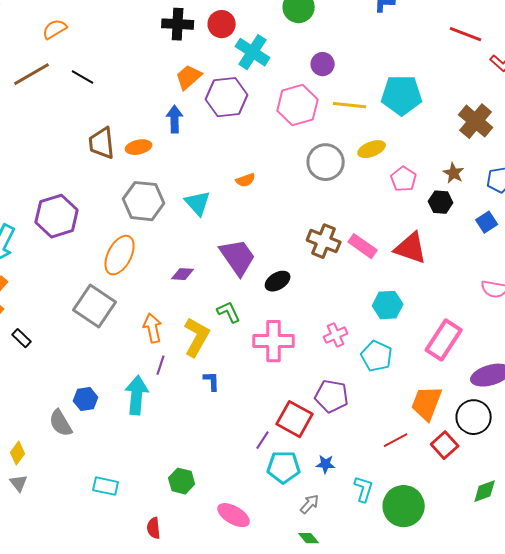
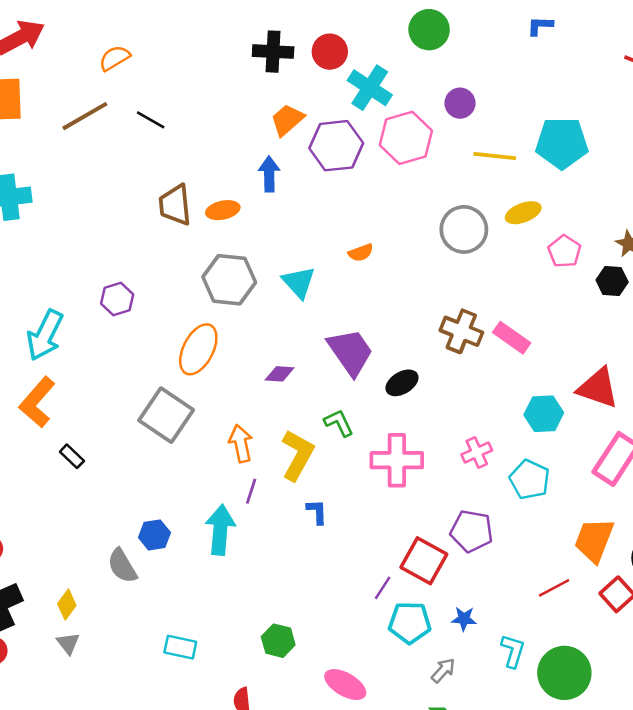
pink hexagon: (298, 105) -> (406, 138), moved
purple hexagon: (57, 216) -> (117, 299), size x0.6
red triangle: (411, 248) -> (598, 388), moved

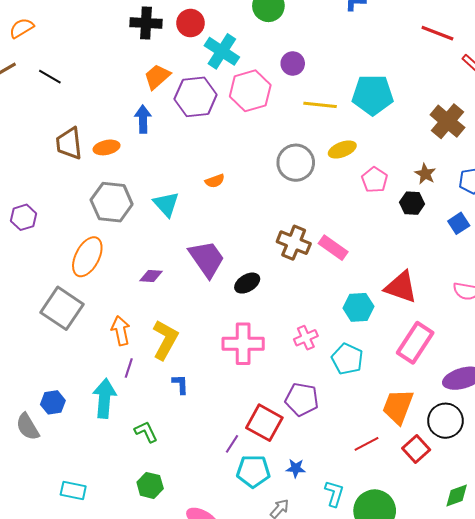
green L-shape: (339, 423) -> (146, 432), moved

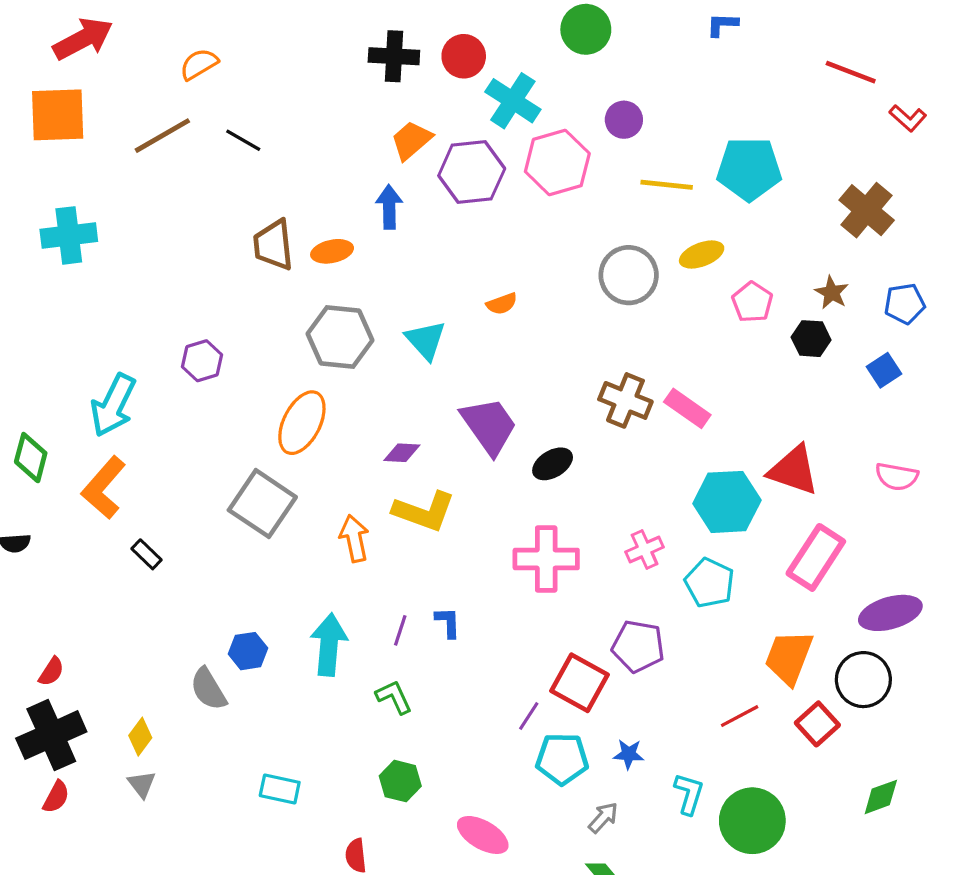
cyan hexagon: (358, 307) -> (727, 502), size x1.4
yellow L-shape: (165, 340) -> (424, 511), moved, turned 81
purple line: (129, 368) -> (400, 630), moved

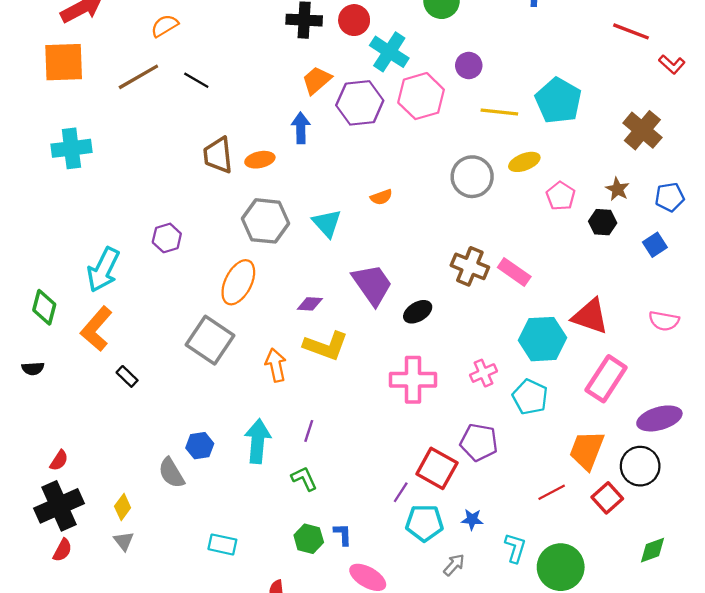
cyan pentagon: (749, 169) -> (558, 101), turned 30
blue L-shape: (448, 622) -> (343, 534), moved

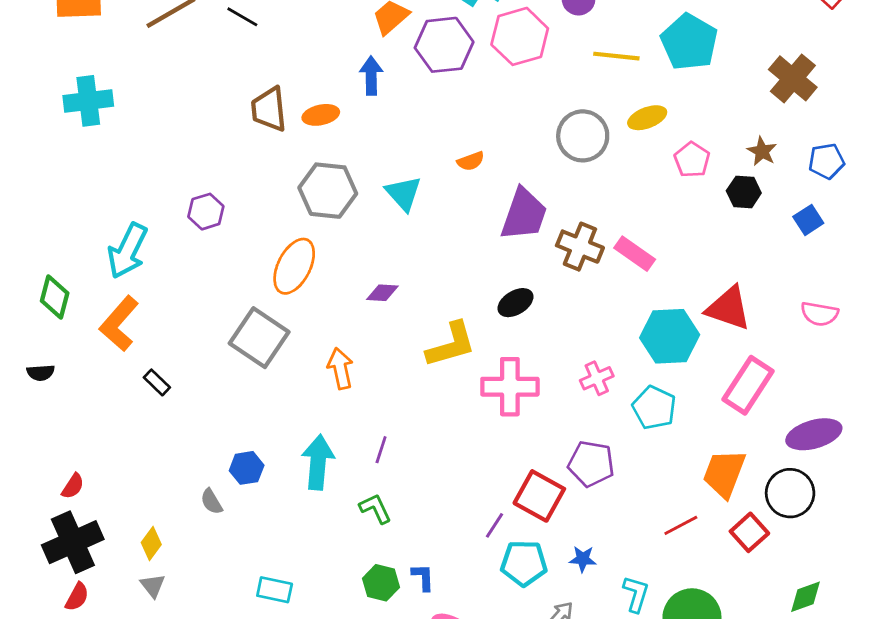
purple trapezoid: (372, 285) -> (524, 214), moved, turned 54
yellow L-shape: (326, 346) -> (451, 345), moved, turned -36
gray semicircle: (171, 473) -> (212, 502), size x0.7

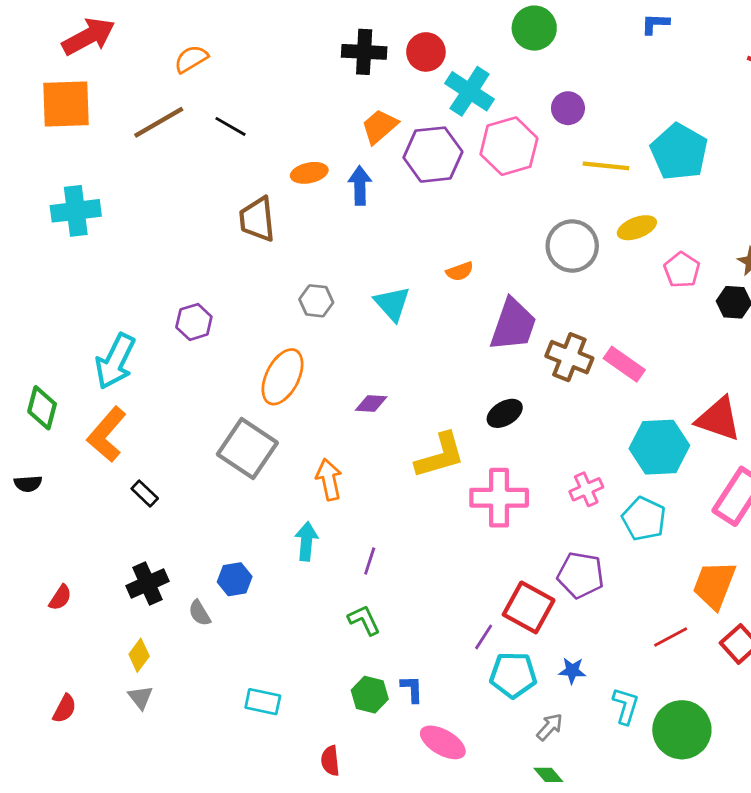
orange ellipse: (321, 115) -> (309, 173), moved
gray hexagon: (328, 191) -> (316, 301), size x0.6
cyan arrow: (318, 462) -> (306, 541), moved, size x0.7
black cross: (73, 542) -> (147, 584), moved, size x0.7

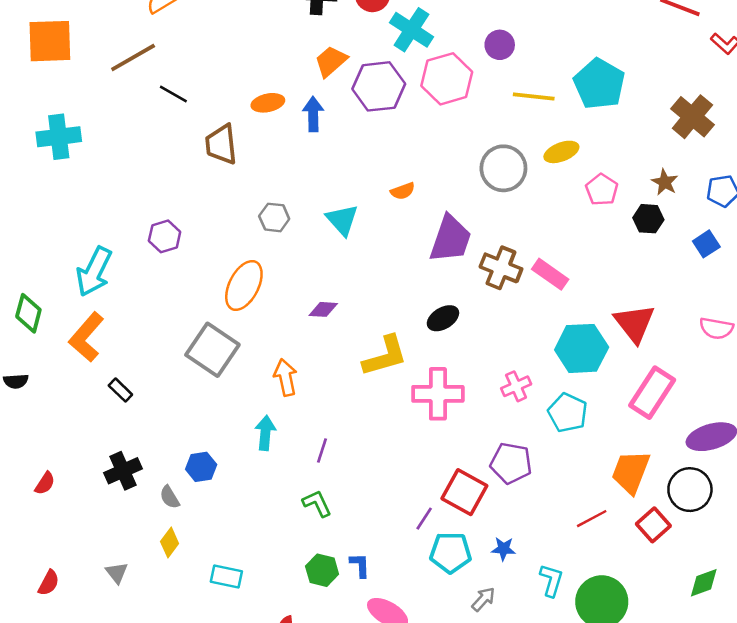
black line: (230, 126) -> (173, 94), moved
red triangle: (718, 419) -> (634, 323), turned 33
yellow diamond: (139, 655) -> (170, 543), moved

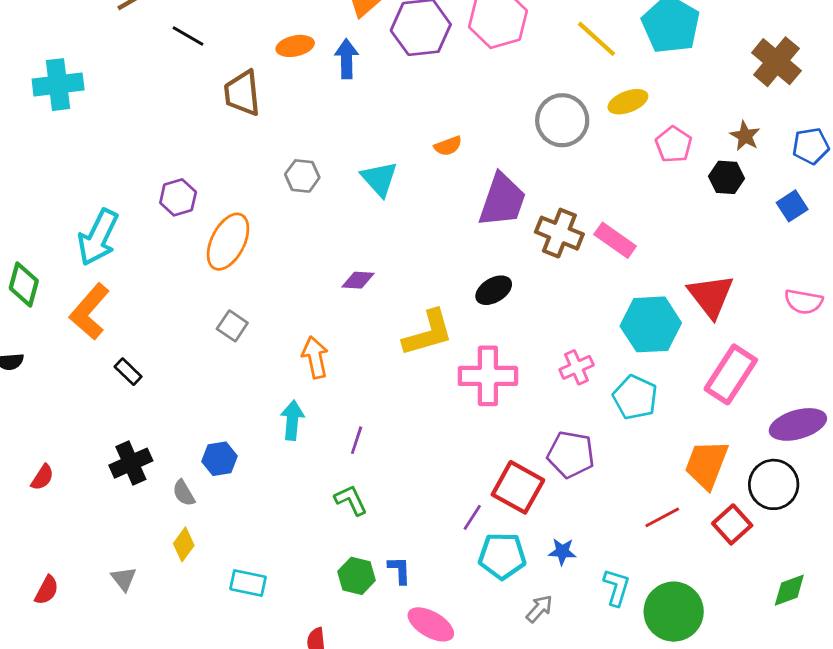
yellow line: (534, 96) -> (597, 39), turned 36
orange ellipse: (244, 285) -> (228, 242), moved
gray square: (212, 350) -> (232, 326), size x0.5

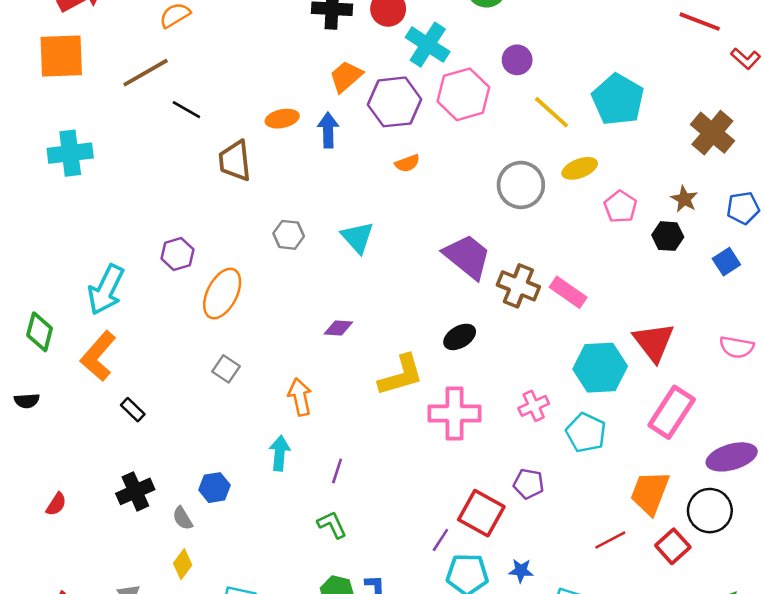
orange semicircle: (448, 146) -> (407, 163), moved
purple trapezoid: (502, 200) -> (467, 256), turned -70
purple pentagon: (571, 454) -> (529, 484), size x0.7

